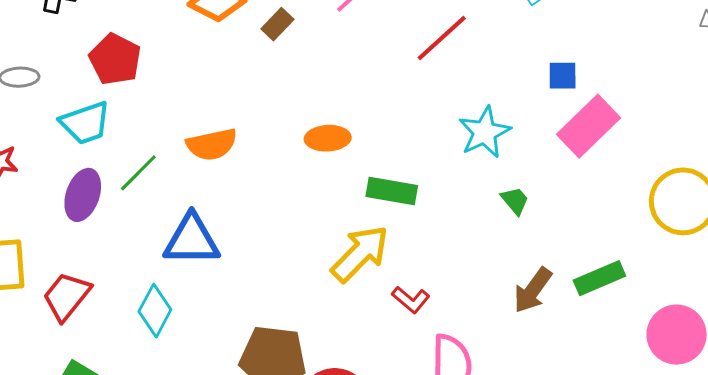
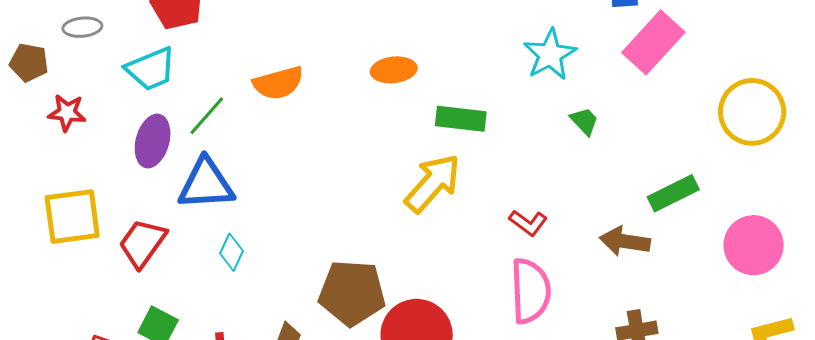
blue triangle: (192, 240) -> (206, 184), moved
brown arrow: (533, 290) -> (625, 241), moved, turned 66
red L-shape: (411, 300) -> (528, 223), moved
cyan diamond: (155, 311) -> (231, 252), size x0.7

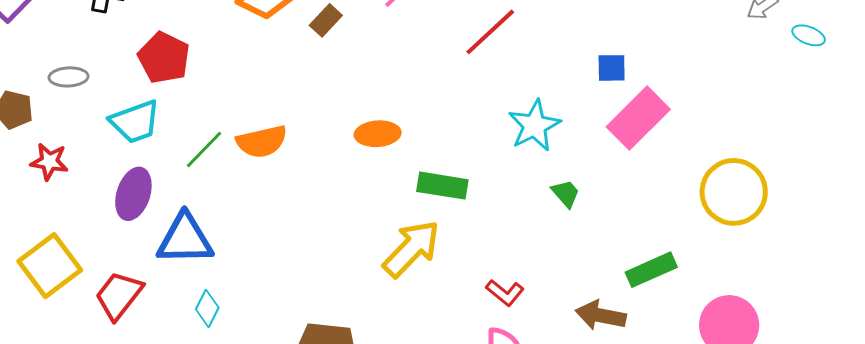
green line: (207, 116) -> (204, 149), moved
yellow square: (72, 217) -> (50, 266), turned -32

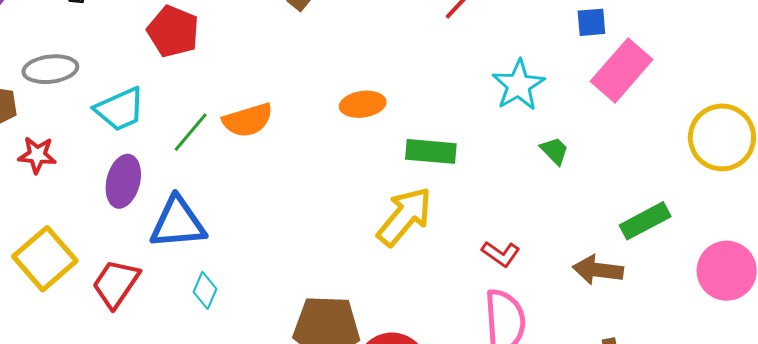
red pentagon: (164, 58) -> (173, 31), moved
gray ellipse: (69, 77) -> (50, 69), size x1.4

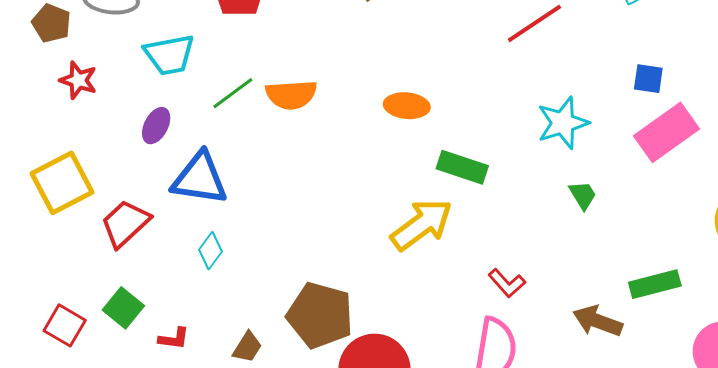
purple ellipse: (123, 181) -> (156, 126), size x0.7

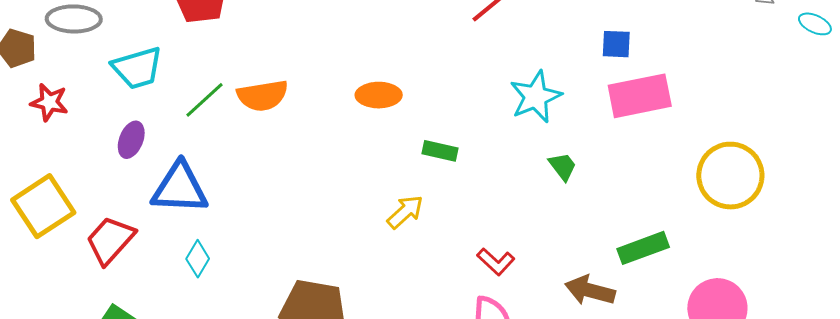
pink rectangle: (667, 132) -> (640, 96), turned 30
green rectangle: (462, 167) -> (440, 151), size x0.7
yellow arrow: (422, 225) -> (405, 212), size x0.6

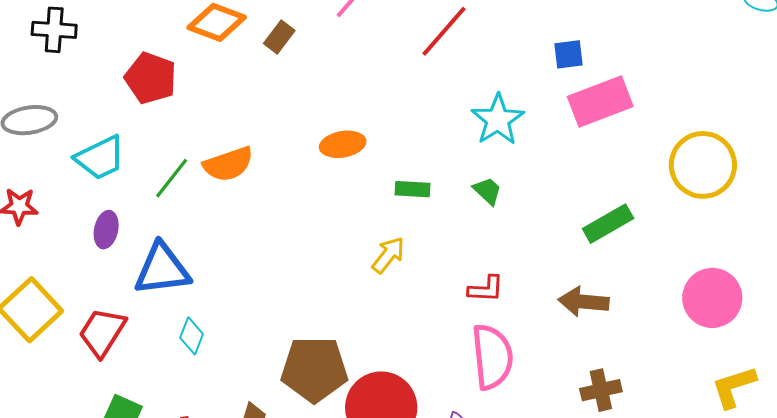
green trapezoid: (563, 167) -> (487, 191), moved
green rectangle: (643, 248) -> (608, 224), moved
red L-shape: (496, 262) -> (486, 289), turned -30

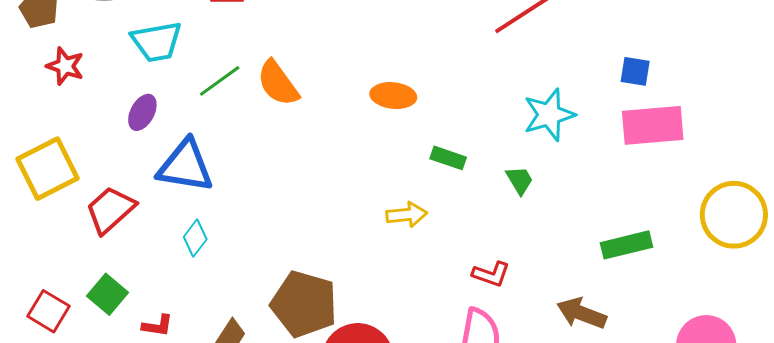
orange semicircle: (228, 164) -> (278, 83), turned 57
yellow arrow: (388, 255) -> (407, 215), turned 30

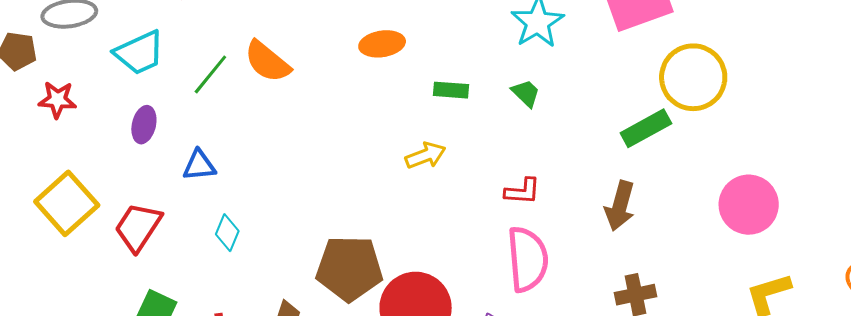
blue triangle: (185, 166) -> (199, 165), size x0.6
yellow circle: (734, 215) -> (693, 77), moved
brown arrow: (581, 313) -> (620, 206), turned -81

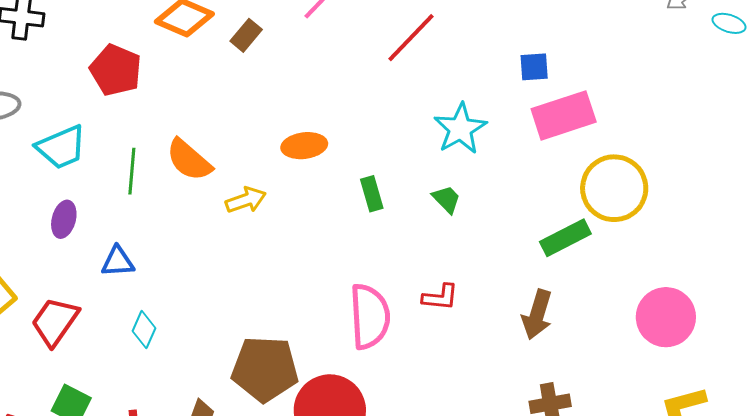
green line: (210, 74) -> (132, 171), turned -36
green rectangle: (451, 90) -> (372, 194), turned 68
yellow arrow: (426, 156) -> (246, 200), moved
pink semicircle: (528, 259) -> (370, 316), moved

